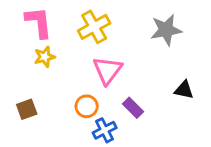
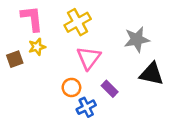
gray star: (166, 30) -> (137, 39), moved
black triangle: (184, 90) -> (152, 74), size x1.5
brown square: (27, 109) -> (15, 59), moved

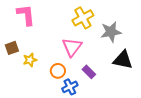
yellow cross: (78, 22) -> (83, 18), moved
yellow star: (37, 47) -> (30, 60), moved

